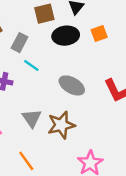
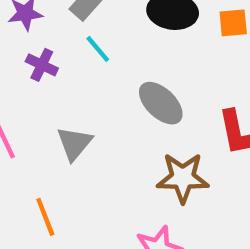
brown star: (61, 125) -> (183, 178), moved

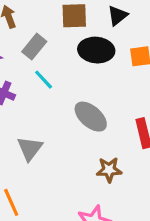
brown star: (183, 178) -> (109, 170), size x0.7

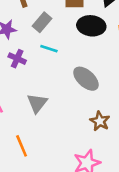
cyan line: (44, 80) -> (49, 49), turned -30
brown star: (109, 170) -> (100, 121), turned 30

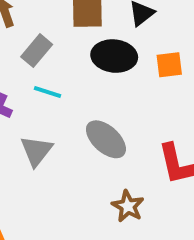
gray triangle: (37, 103) -> (36, 151), moved

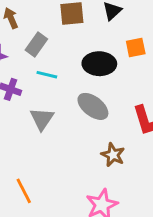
black ellipse: (114, 56) -> (99, 64), moved

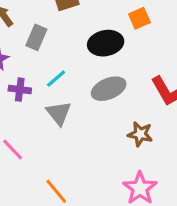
cyan line: (47, 75) -> (56, 79), moved, turned -42
gray ellipse: (93, 106) -> (109, 89), turned -48

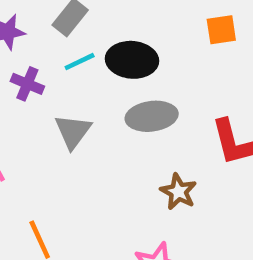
black ellipse: (106, 43) -> (132, 60), moved
cyan line: (56, 79) -> (80, 62), moved

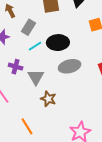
purple cross: (27, 84) -> (16, 67), moved
brown star: (178, 192) -> (48, 99), moved

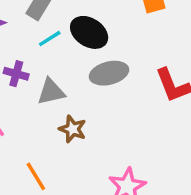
black ellipse: (58, 43) -> (89, 32), turned 35
gray triangle: (36, 77) -> (51, 92), turned 48

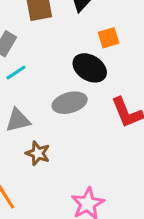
black ellipse: (89, 32) -> (90, 68), moved

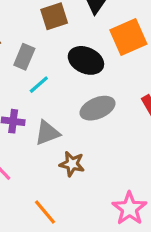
orange square: (108, 38) -> (128, 37), size x1.6
black ellipse: (90, 68) -> (86, 60), moved

